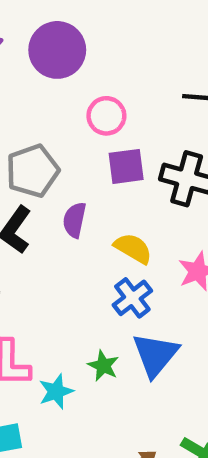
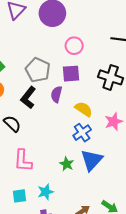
purple square: (126, 166) -> (71, 74), moved
gray pentagon: (33, 171) -> (38, 70), turned -30
cyan star: (56, 392) -> (46, 192), moved

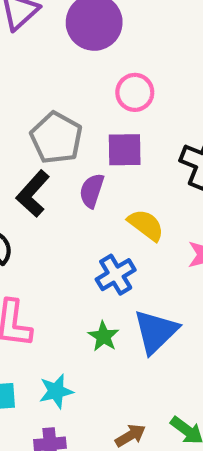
blue cross: (82, 133) -> (116, 275), moved

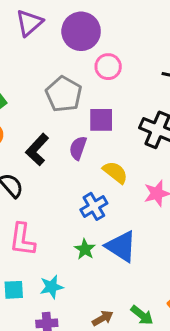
pink circle: (135, 92) -> (108, 67), moved
gray pentagon: (56, 138) -> (64, 94), moved
blue triangle: (156, 332) -> (121, 246), turned -44

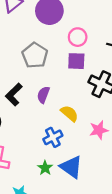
pink circle: (108, 67) -> (78, 37), moved
purple square: (101, 120) -> (76, 61), moved

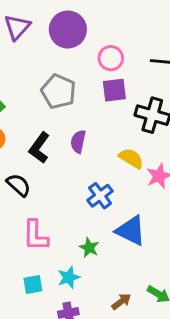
yellow semicircle: (69, 113) -> (131, 158), moved
green star: (45, 168) -> (89, 248), moved

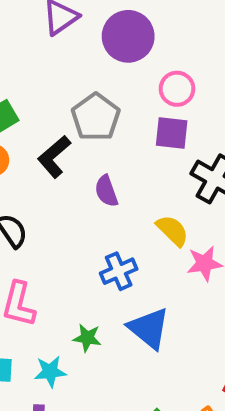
purple semicircle: (78, 142) -> (106, 191), turned -45
black L-shape: (39, 148) -> (54, 157), moved
green star: (89, 248) -> (87, 338), turned -30

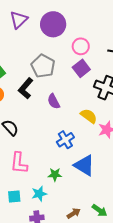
purple square: (172, 133) -> (81, 68), turned -36

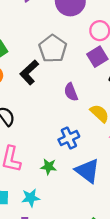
purple semicircle: (54, 101) -> (71, 92), moved
green star: (55, 175) -> (49, 167), moved

